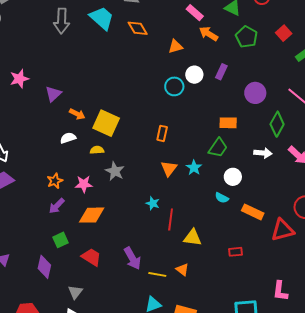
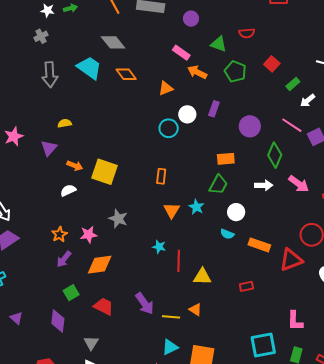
yellow semicircle: (97, 150) -> (65, 123), moved

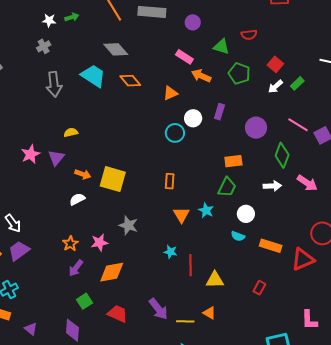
white arrow: (308, 101) -> (275, 87), moved
pink star: (14, 136) -> (31, 154), moved
red rectangle: (246, 286) -> (259, 288), turned -48

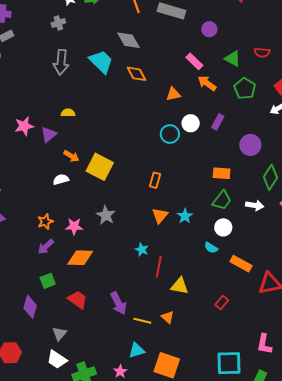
green trapezoid: (227, 187) -> (222, 200), moved

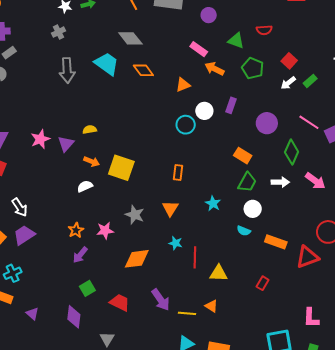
yellow semicircle: (68, 113) -> (90, 130), moved
orange rectangle: (222, 173) -> (243, 156), turned 36
orange triangle: (160, 216) -> (170, 208), moved
orange diamond: (80, 258) -> (137, 259), moved

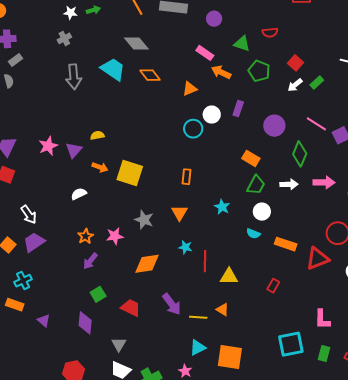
pink arrow: (315, 181) -> (324, 182), turned -35
white semicircle: (85, 186) -> (79, 194), moved

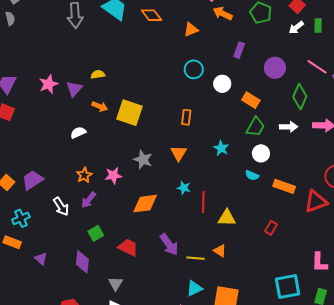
green rectangle: (317, 83) -> (318, 25), turned -48
white circle: (212, 115) -> (222, 84), moved
white arrow: (29, 215) -> (61, 206), moved

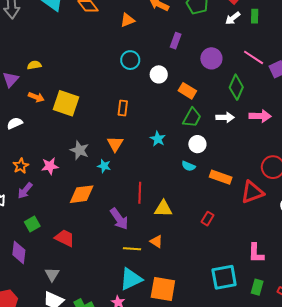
cyan star: (184, 188) -> (104, 166), moved
purple arrow: (169, 244) -> (119, 219), moved
cyan triangle: (194, 288) -> (131, 279), size x1.4

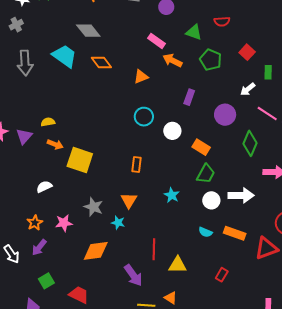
white arrow: (233, 18) -> (248, 89), moved
orange arrow: (36, 97) -> (55, 144), moved
white arrow: (225, 117) -> (241, 195), moved, size x1.4
white semicircle: (15, 123) -> (44, 187), moved
cyan semicircle: (188, 166) -> (205, 232), moved

